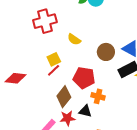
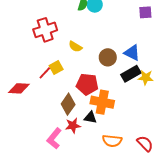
red line: (54, 70) -> (45, 73), moved
orange cross: (98, 96) -> (102, 102), size x1.6

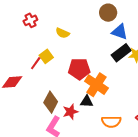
red cross: (45, 30) -> (30, 20), size x0.6
brown circle: (108, 57) -> (108, 13), moved
orange cross: (102, 102) -> (96, 85), turned 30
brown diamond: (68, 104) -> (51, 102), moved

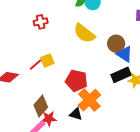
brown circle: (108, 13) -> (116, 44), moved
yellow semicircle: (63, 33) -> (84, 33), moved, size x1.6
red star: (70, 112) -> (49, 119), moved

